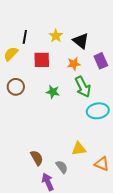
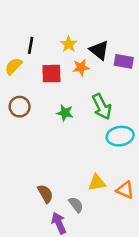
purple rectangle: (101, 61) -> (124, 61), moved, turned -56
orange star: (74, 64) -> (81, 67), moved
orange triangle: (102, 164) -> (125, 190), moved

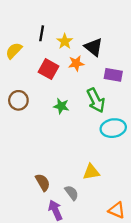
black line: (31, 45) -> (42, 33), moved
purple rectangle: (124, 61) -> (113, 75), moved
yellow semicircle: (13, 66) -> (14, 51), moved
red square: (51, 74) -> (48, 69), turned 30
orange triangle: (125, 190) -> (117, 210), moved

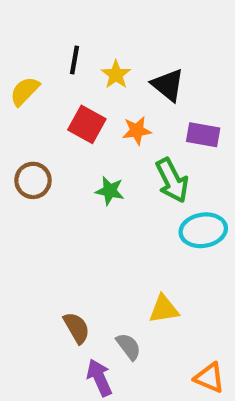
orange star: (76, 63) -> (137, 131), moved

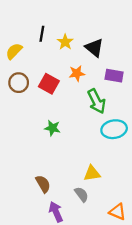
red square: (87, 124) -> (49, 84), moved
brown circle: (33, 180) -> (19, 83), moved
green star: (110, 191) -> (52, 128), moved
gray semicircle: (128, 347) -> (81, 194), moved

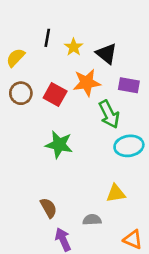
orange star: (77, 73) -> (87, 83), size x1.5
green star: (52, 128) -> (59, 145), size x1.5
yellow triangle: (92, 173) -> (116, 193), moved
gray semicircle: (81, 194) -> (92, 220), turned -56

